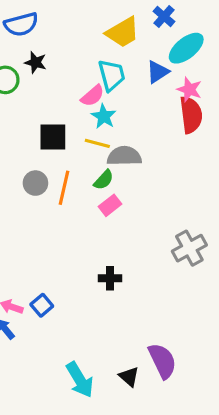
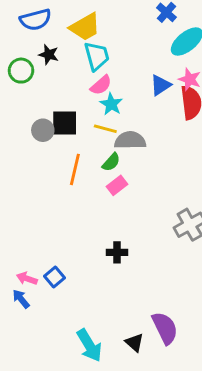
yellow trapezoid: (123, 32) -> (85, 27), moved
blue triangle: (158, 72) -> (161, 85), moved
cyan trapezoid: (112, 75) -> (97, 56), moved
gray circle: (35, 183) -> (43, 130), moved

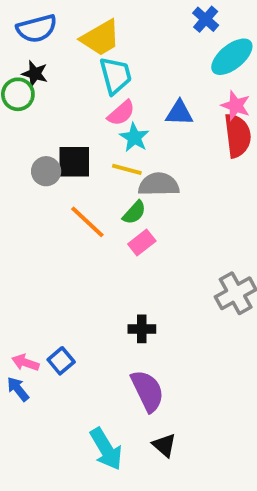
black star: (49, 55) -> (35, 74), moved
blue triangle: (161, 85) -> (179, 113), moved, turned 35
orange line: (75, 169) -> (87, 222), turned -60
purple semicircle: (165, 328) -> (147, 391), moved

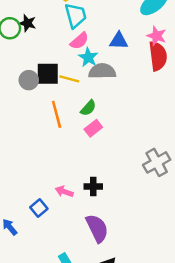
black star: (35, 74) -> (27, 23), moved
yellow line: (127, 169) -> (69, 79), moved
gray semicircle: (159, 184) -> (102, 71), moved
orange line: (87, 222) -> (57, 114), turned 32
pink arrow: (25, 363) -> (64, 192), moved

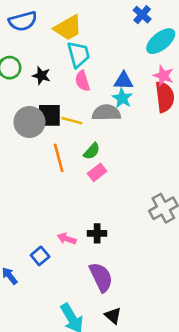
black star: (27, 23) -> (41, 76), moved
pink semicircle: (79, 41) -> (82, 81), turned 114
cyan star: (88, 57) -> (122, 98), moved
gray circle: (29, 80) -> (29, 122), size x1.5

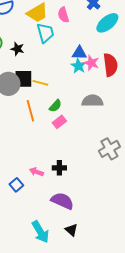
pink star: (163, 76) -> (91, 63), moved
pink semicircle: (82, 81) -> (63, 15), moved
gray semicircle: (106, 113) -> (92, 101), moved
purple semicircle: (101, 277) -> (62, 201), turned -40

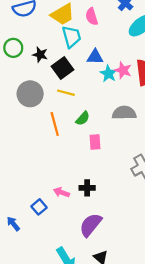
blue triangle: (79, 53) -> (95, 57), moved
black square: (23, 79) -> (63, 68), moved, turned -36
pink rectangle: (59, 122) -> (95, 142), moved, turned -56
purple semicircle: (62, 201) -> (91, 225), turned -75

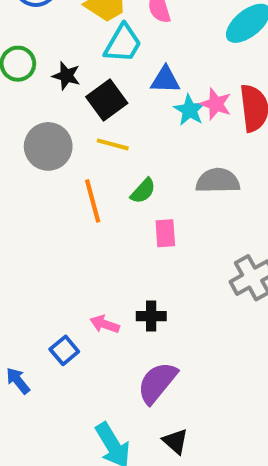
cyan trapezoid: (72, 37) -> (123, 43), turned 45

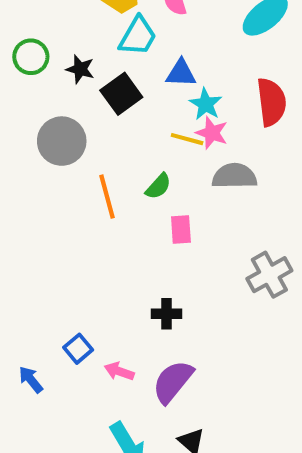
pink star: (216, 104) -> (212, 133), moved
yellow line: (113, 144) -> (187, 139), moved
pink arrow: (105, 324) -> (119, 371), moved

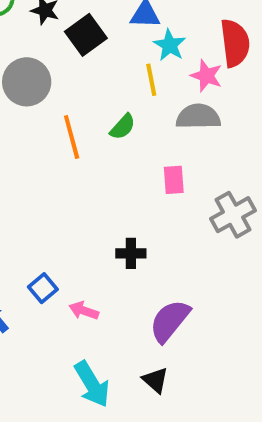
pink star: (212, 133) -> (206, 76), moved
yellow line: (187, 139) -> (151, 80), turned 64
pink rectangle: (181, 229) -> (174, 180), moved
purple semicircle: (173, 382) -> (170, 321), moved

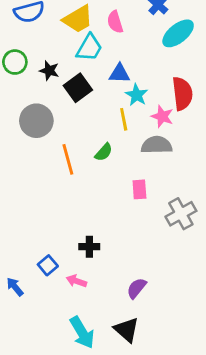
black cross: (131, 253) -> (89, 247), moved
purple semicircle: (170, 321) -> (137, 288), size x0.7
black triangle: (155, 380) -> (127, 330), size x1.4

